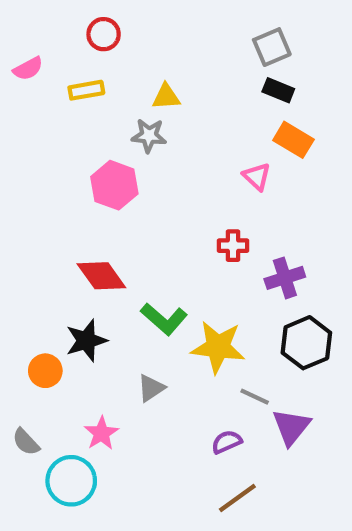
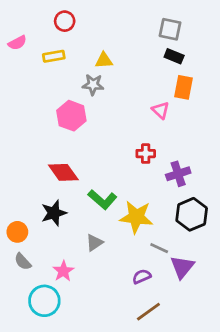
gray square: (272, 47) -> (170, 29), turned 35
orange rectangle: (293, 140) -> (184, 87), turned 70
orange circle: (45, 371) -> (17, 232), moved
gray semicircle: (26, 442) -> (23, 262), moved

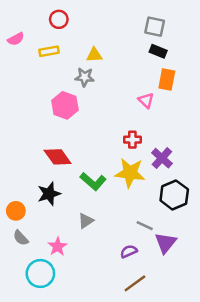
purple cross: (178, 174) -> (162, 158), turned -30
yellow star: (136, 217) -> (130, 173), moved

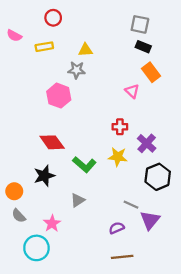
pink semicircle: (16, 39) -> (14, 36), turned 56
orange rectangle: (167, 80) -> (151, 72), turned -48
yellow star: (130, 173) -> (118, 157), size x0.7
brown line: (135, 283) -> (122, 257), turned 30

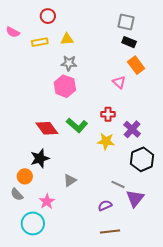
yellow triangle: (85, 50) -> (67, 39), moved
pink hexagon: (59, 96) -> (65, 86), moved
green L-shape: (84, 165) -> (77, 125), moved
orange circle: (14, 191) -> (25, 176), moved

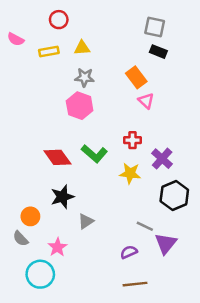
orange rectangle: (136, 65) -> (136, 77), moved
black star: (40, 158) -> (62, 197), moved

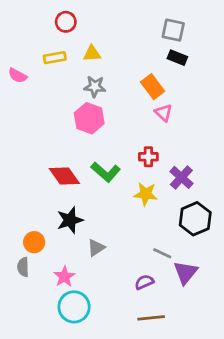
pink semicircle: (16, 39) -> (18, 76), moved
gray semicircle: (21, 239) -> (23, 267), turned 42
cyan circle: (40, 274) -> (74, 307), moved

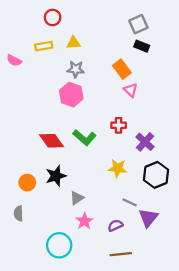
gray square: (173, 30) -> (138, 24), turned -36
yellow star: (146, 194) -> (117, 168), moved
orange circle: (34, 242) -> (27, 183), moved
pink star: (64, 277) -> (84, 221), moved

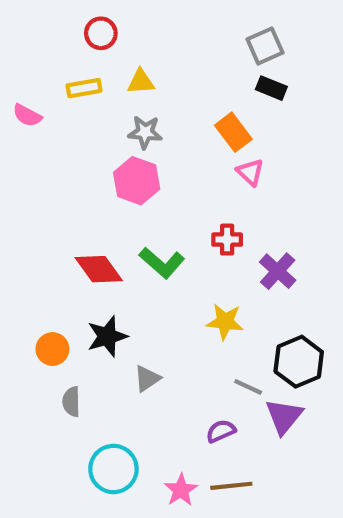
black hexagon: (156, 175) -> (299, 362), moved
gray semicircle: (18, 213) -> (71, 402), moved
pink star: (84, 221) -> (181, 490), moved

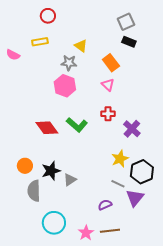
yellow triangle: (141, 82) -> (81, 46), moved, turned 40
pink triangle: (250, 172) -> (108, 85), moved
yellow star: (225, 322) -> (120, 159), moved, turned -30
black star: (107, 336) -> (51, 171), moved
gray semicircle: (71, 402) -> (34, 191), size x1.5

